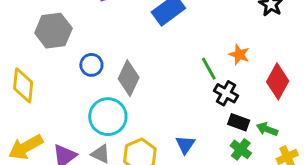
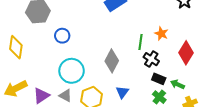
green line: (209, 69) -> (140, 42), turned 35
gray diamond: (129, 78) -> (112, 61), moved

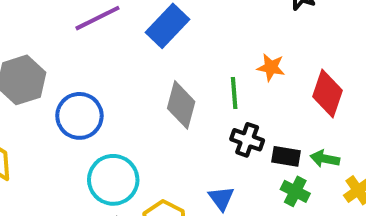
blue circle: (62, 36) -> (79, 116), size x1.5
black cross: (151, 59) -> (247, 140), moved
gray diamond: (112, 61) -> (181, 105), moved

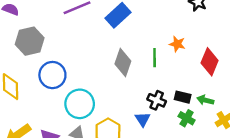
blue circle: (79, 116) -> (52, 75), moved
black cross: (247, 140) -> (157, 100), moved

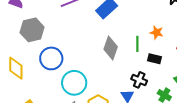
black rectangle: (183, 97) -> (155, 59), moved

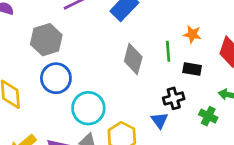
gray hexagon: (32, 30) -> (46, 40), moved
black cross: (139, 80) -> (174, 98), turned -35

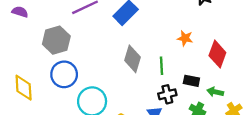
green line: (168, 51) -> (161, 66), moved
black rectangle: (192, 69) -> (191, 81), moved

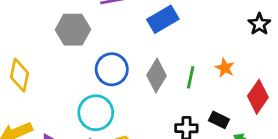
green line: (161, 66) -> (191, 77), moved
blue circle: (64, 74) -> (112, 69), moved

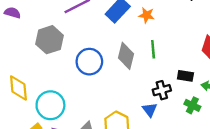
orange star: (225, 68) -> (147, 15), moved
cyan circle: (96, 113) -> (50, 105), moved

